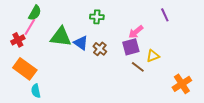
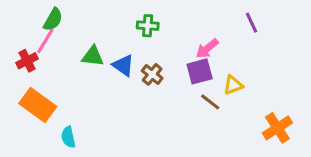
green triangle: (61, 37) -> (93, 56), size x0.7
cyan semicircle: (36, 91) -> (68, 137), moved

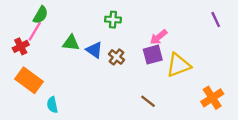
purple line: (251, 23) -> (216, 20), moved
yellow triangle: (233, 85) -> (178, 65), size x1.6
brown line: (210, 102) -> (148, 101), moved

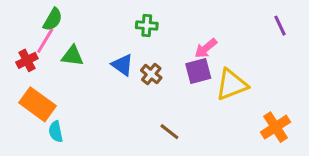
green triangle: (71, 43) -> (72, 56), moved
brown line: (148, 101) -> (169, 132), moved
cyan semicircle: (52, 105) -> (56, 132), moved

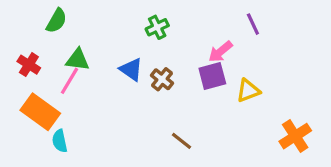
green cross: (147, 26) -> (157, 27), turned -30
purple line: (280, 26) -> (253, 24), moved
pink line: (45, 41) -> (69, 81), moved
red cross: (27, 60) -> (29, 65), turned -30
yellow triangle: (232, 85) -> (248, 91), size x0.7

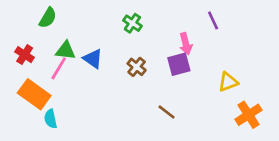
green cross: (157, 27) -> (132, 23), turned -30
pink arrow: (220, 52) -> (186, 44), turned -65
blue triangle: (131, 69) -> (93, 59), moved
yellow triangle: (248, 91) -> (228, 82), moved
brown line: (181, 141) -> (167, 112), moved

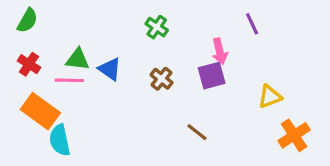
green semicircle: (48, 18) -> (27, 21), moved
pink line: (59, 68) -> (69, 80), turned 60
cyan semicircle: (51, 119) -> (60, 140), size x1.4

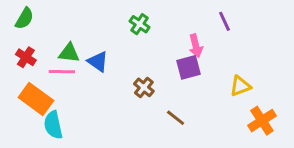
brown cross: (162, 79) -> (144, 87), moved

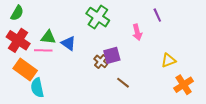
green cross: (140, 24) -> (98, 17), size x1.6
red cross: (26, 57) -> (18, 40), size x1.6
purple square: (189, 67) -> (112, 55), moved

